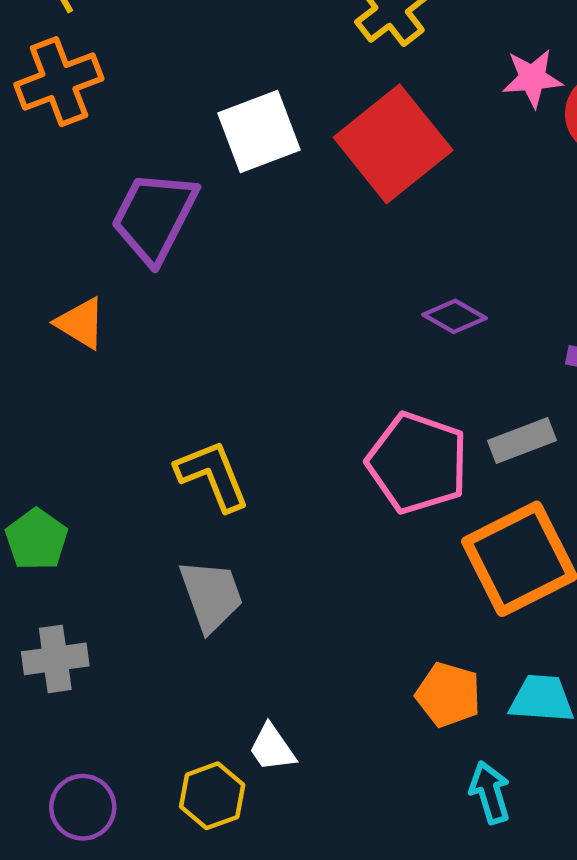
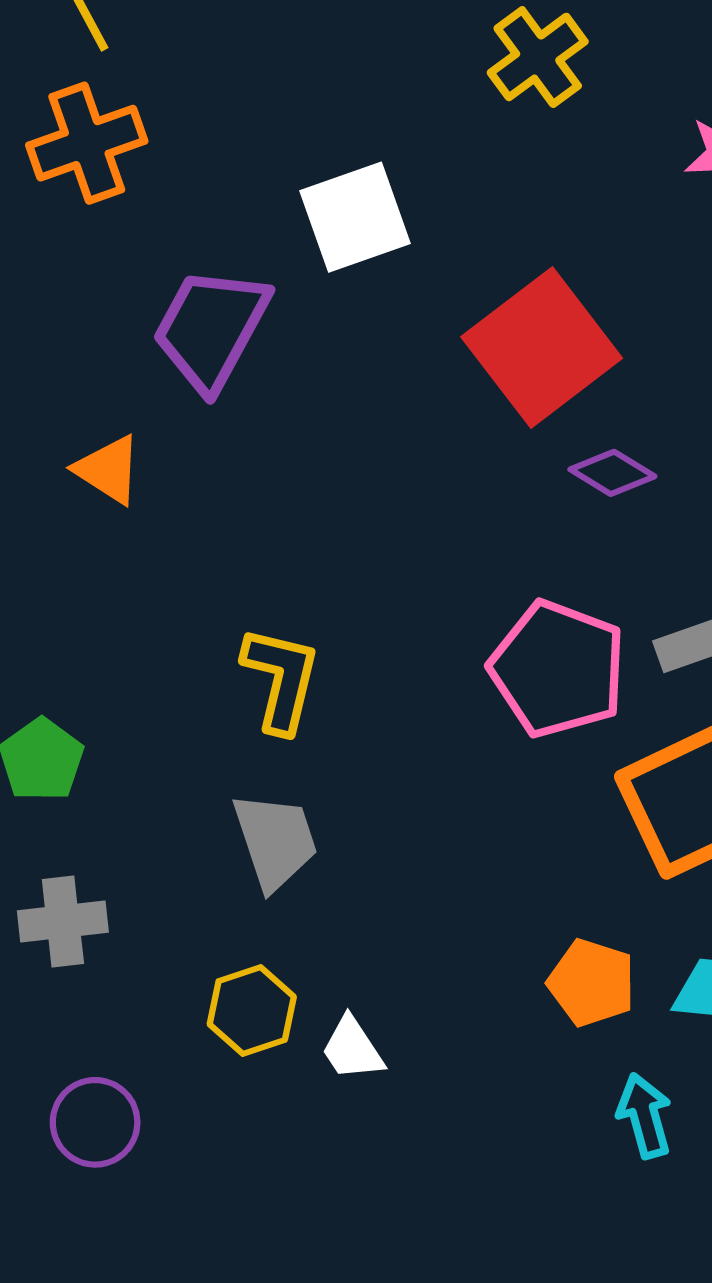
red square: (393, 144) -> (542, 347), moved
yellow L-shape: (213, 475) -> (281, 679), turned 34
yellow hexagon: (212, 796) -> (252, 1010), moved

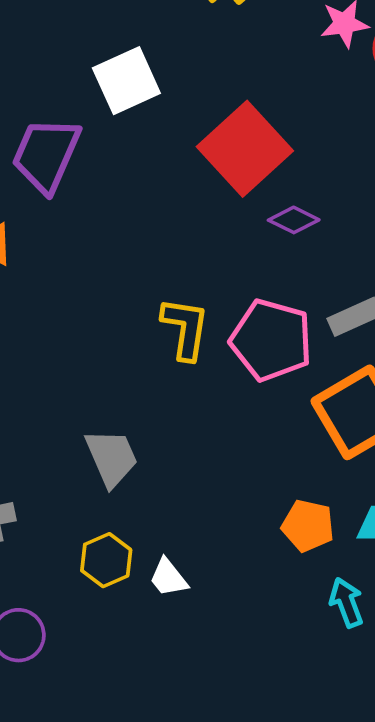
yellow L-shape: (281, 679) -> (185, 328), moved

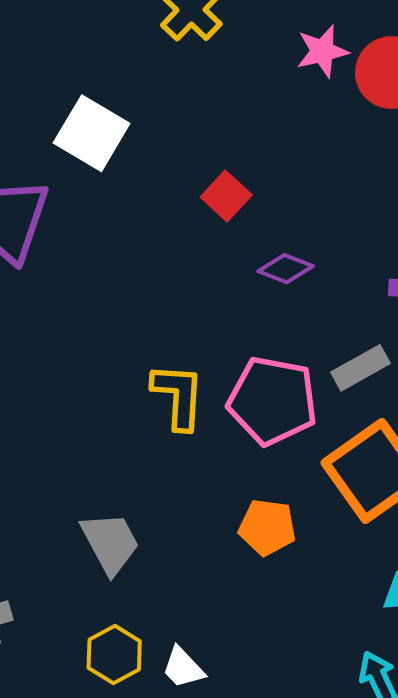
white square: (126, 81) -> (92, 133), turned -30
red square: (245, 149) -> (226, 196), size x0.5
orange pentagon: (308, 526) -> (267, 527), moved

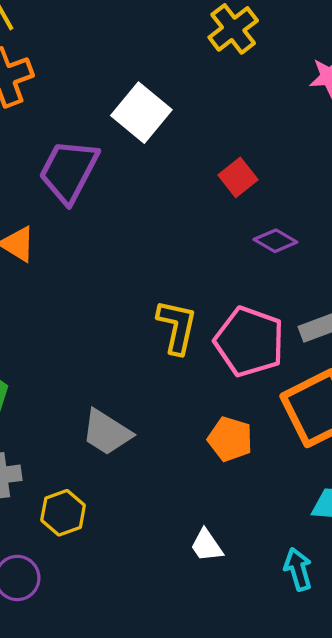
gray trapezoid: (110, 543) -> (107, 432), turned 142
yellow hexagon: (114, 654) -> (63, 513), moved
white trapezoid: (183, 668) -> (207, 545), moved

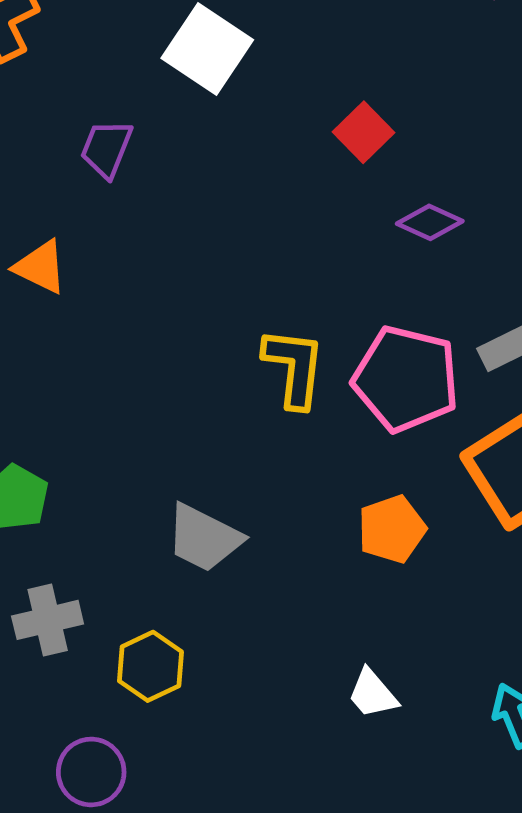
purple trapezoid: (69, 171) -> (106, 149), size x0.6
orange pentagon: (230, 439) -> (392, 529), turned -30

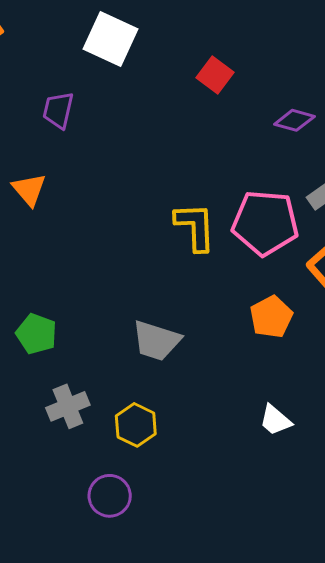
purple diamond: (430, 222) -> (294, 120), moved
orange triangle: (40, 267) -> (29, 190), turned 33

